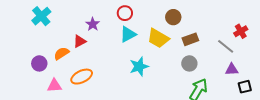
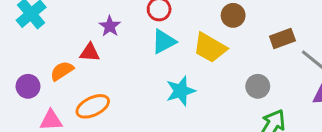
brown rectangle: (190, 39) -> (282, 39), moved
red triangle: (80, 41) -> (90, 52), turned 32

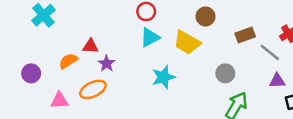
purple star: (110, 26) -> (107, 63), moved
purple circle: (28, 86) -> (31, 73), moved

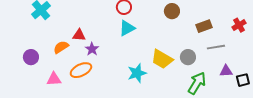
yellow trapezoid: (187, 42) -> (162, 59), moved
gray line: (270, 52) -> (216, 47), moved, turned -48
cyan star: (163, 77) -> (137, 73), moved
purple triangle: (277, 81) -> (226, 71), moved

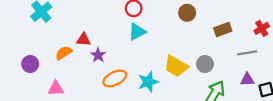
gray line: (216, 47) -> (247, 53), moved
orange ellipse: (81, 70) -> (115, 78), moved

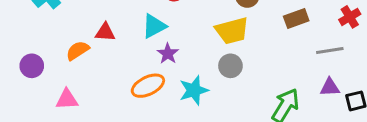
cyan triangle: (137, 32) -> (154, 26), moved
purple star: (98, 55) -> (168, 54), moved
gray circle: (205, 64) -> (230, 66), moved
yellow trapezoid: (176, 66) -> (232, 31), moved, turned -45

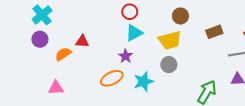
cyan triangle: (154, 26) -> (134, 33), moved
purple circle: (32, 66) -> (40, 39), moved

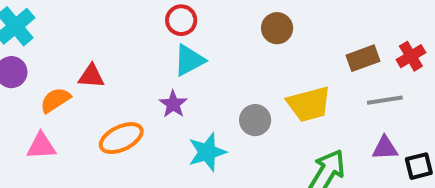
brown rectangle: (214, 32) -> (363, 58), moved
yellow trapezoid: (170, 40) -> (309, 104), moved
orange ellipse: (112, 78) -> (121, 138), moved
pink triangle: (56, 88) -> (41, 146), moved

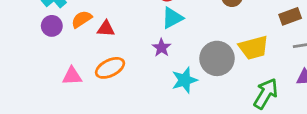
orange semicircle: (55, 100) -> (82, 19), moved
gray circle: (255, 120) -> (217, 58), size x1.6
orange ellipse: (121, 138) -> (110, 68), moved

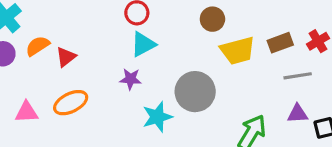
red triangle: (106, 29) -> (66, 57), turned -42
purple star: (161, 48) -> (131, 79), turned -30
yellow trapezoid: (254, 48) -> (238, 51), moved

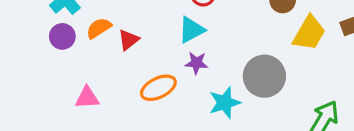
cyan triangle: (143, 44) -> (192, 30), moved
yellow trapezoid: (238, 51) -> (309, 33), turned -45
orange ellipse: (71, 103) -> (158, 88), moved

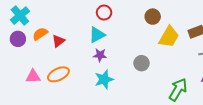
gray circle: (264, 76) -> (142, 63), size x0.6
orange ellipse: (158, 88) -> (58, 74), moved
cyan star: (225, 103) -> (104, 79), moved

